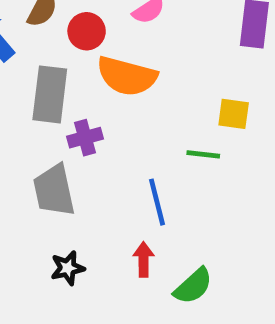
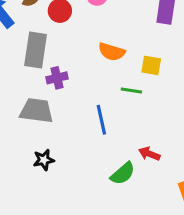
orange semicircle: (127, 76) -> (112, 52), moved, size x0.7
gray trapezoid: (54, 190) -> (37, 111), turned 108
red arrow: (144, 259) -> (149, 154), moved, turned -70

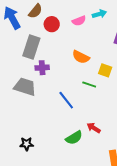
blue line: (101, 120) -> (66, 100), turned -36
black star: (44, 160) -> (27, 144), moved

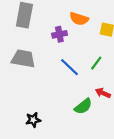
purple cross: (42, 68) -> (59, 34), moved
green line: (89, 85) -> (96, 63), moved, turned -64

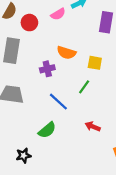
green line: (96, 63) -> (84, 87), moved
green semicircle: (83, 106) -> (47, 130), moved

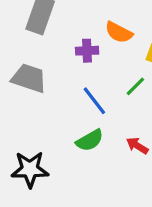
green semicircle: (47, 130) -> (90, 140), moved
black star: (23, 155) -> (30, 169), size x1.6

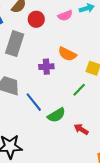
blue line: (94, 101) -> (34, 102), moved
green semicircle: (90, 140) -> (56, 115), moved

